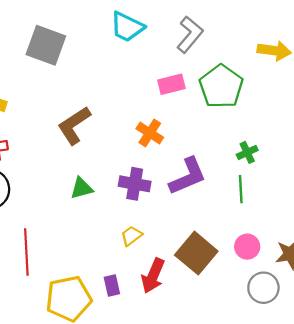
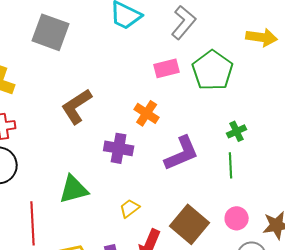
purple cross: (135, 184) -> (119, 148), moved
green triangle: (82, 188) -> (74, 189), moved, size x1.4

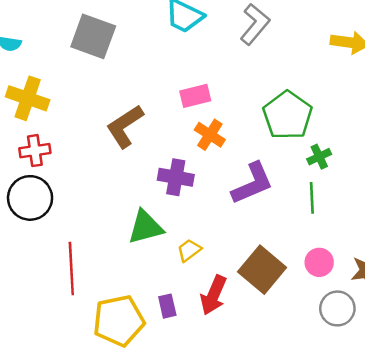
pink rectangle: (167, 68) -> (195, 96), moved
green pentagon: (213, 70) -> (288, 115), moved
green triangle: (74, 189) -> (145, 227), moved

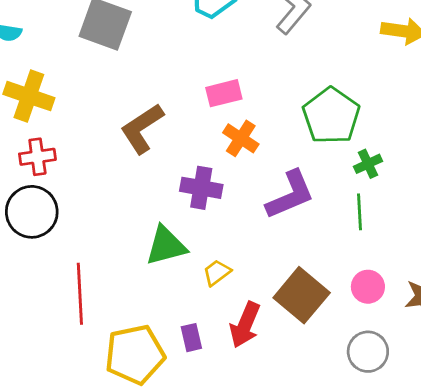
gray circle: (337, 308) -> (368, 352), moved

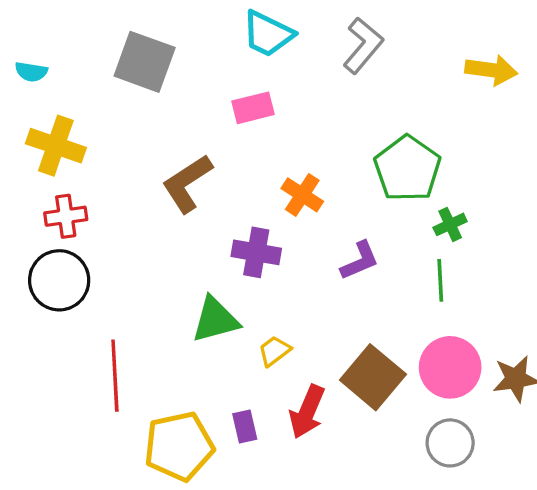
pink rectangle: (224, 93) -> (253, 108), moved
purple L-shape: (290, 195) -> (360, 261), size x0.7
pink circle: (368, 287) -> (450, 367), size x1.6

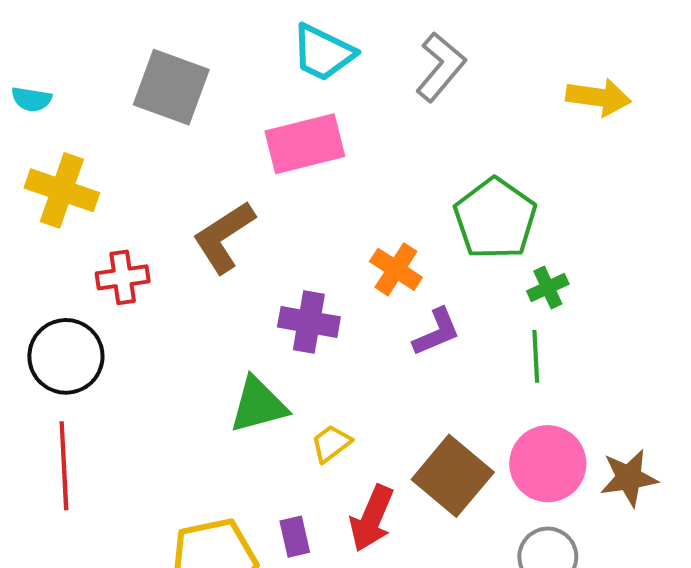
pink rectangle: (253, 108) -> (305, 144), size x1.5
orange cross: (302, 195) -> (396, 269), moved
red cross: (66, 216) -> (123, 277), moved
red line: (115, 376) -> (64, 466), moved

